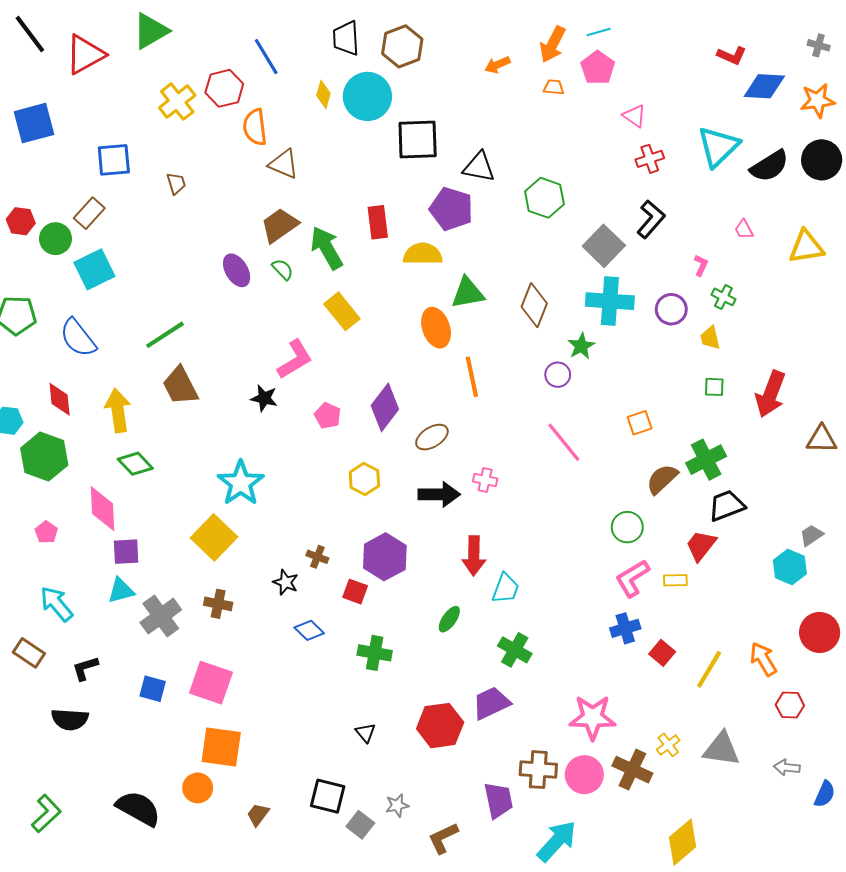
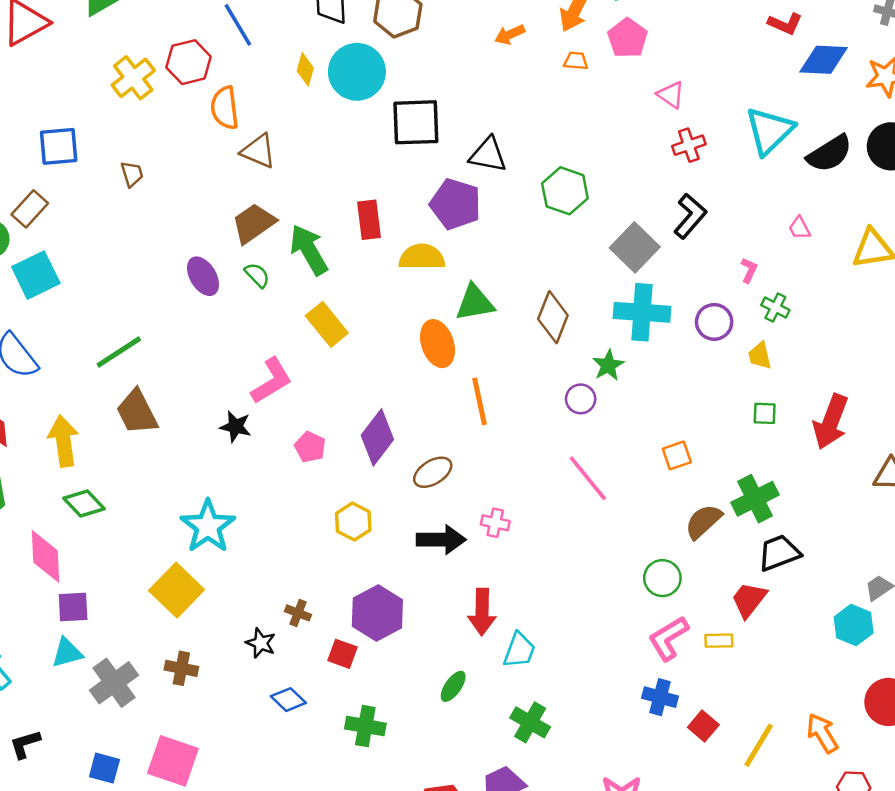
blue cross: (625, 628) -> (660, 697), turned 32

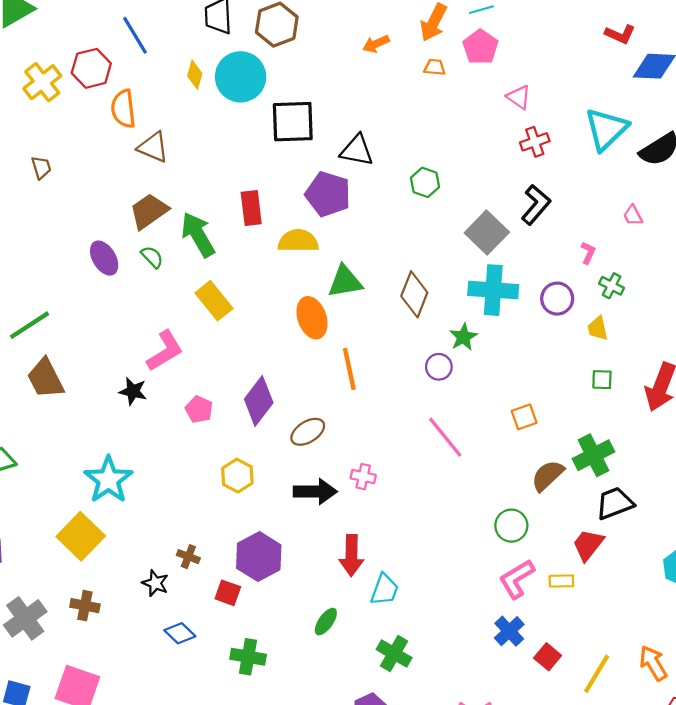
green hexagon: (565, 191) -> (425, 182), size x0.7
blue cross: (660, 697) -> (509, 631), turned 32

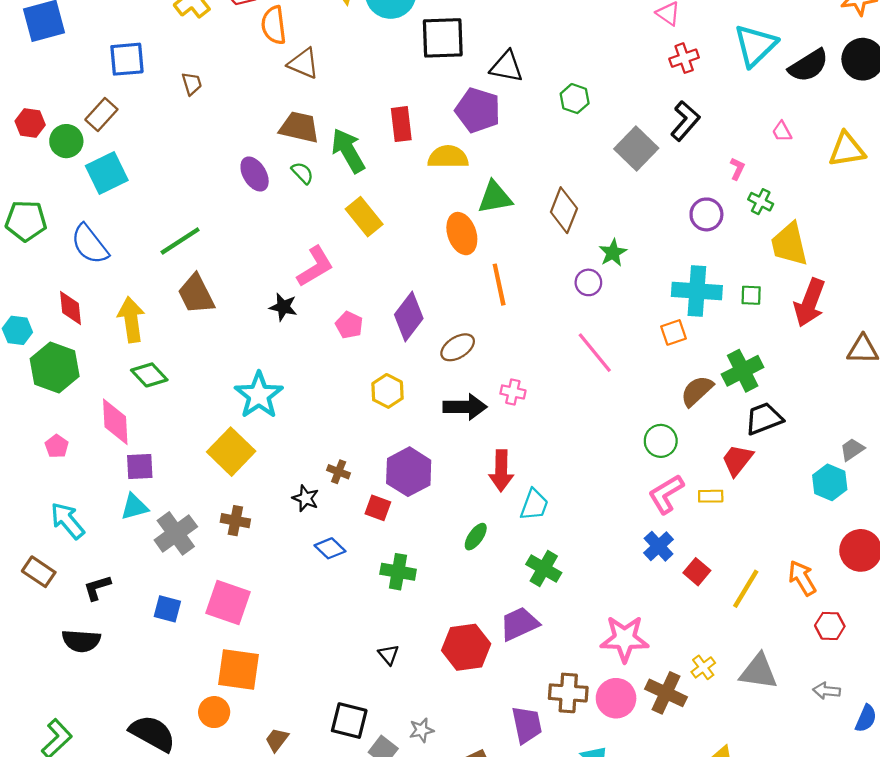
brown trapezoid: (149, 211) -> (299, 127), turned 48
cyan cross: (493, 290) -> (697, 291), moved
yellow trapezoid: (598, 328) -> (789, 244), moved, size x1.8

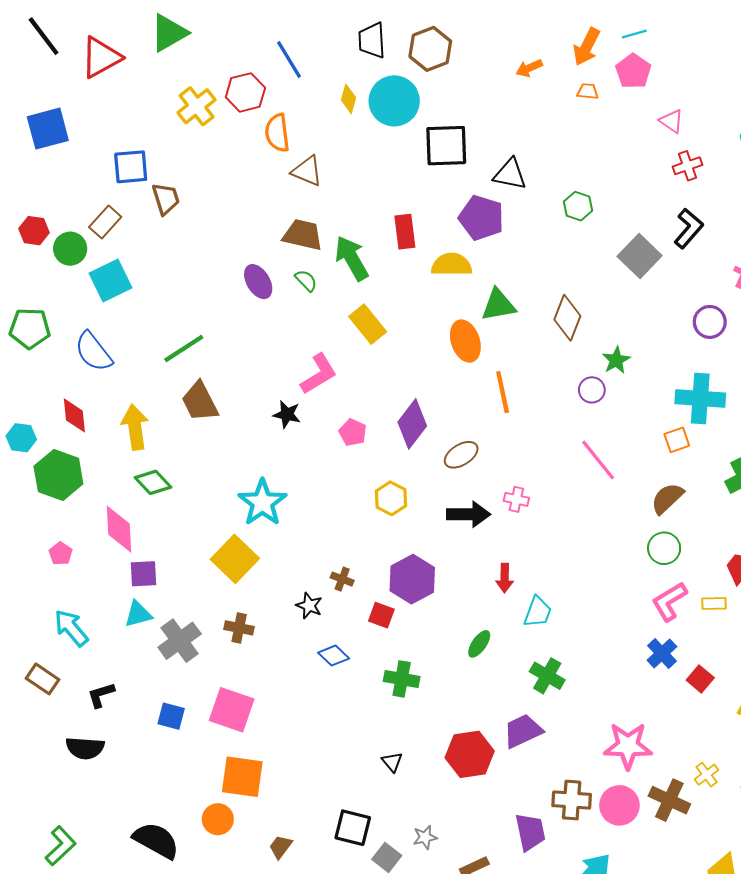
brown trapezoid: (192, 84) -> (166, 199), moved, size x1.4
brown semicircle: (697, 391) -> (667, 498), moved
red arrow: (501, 471) -> (505, 578), size x0.7

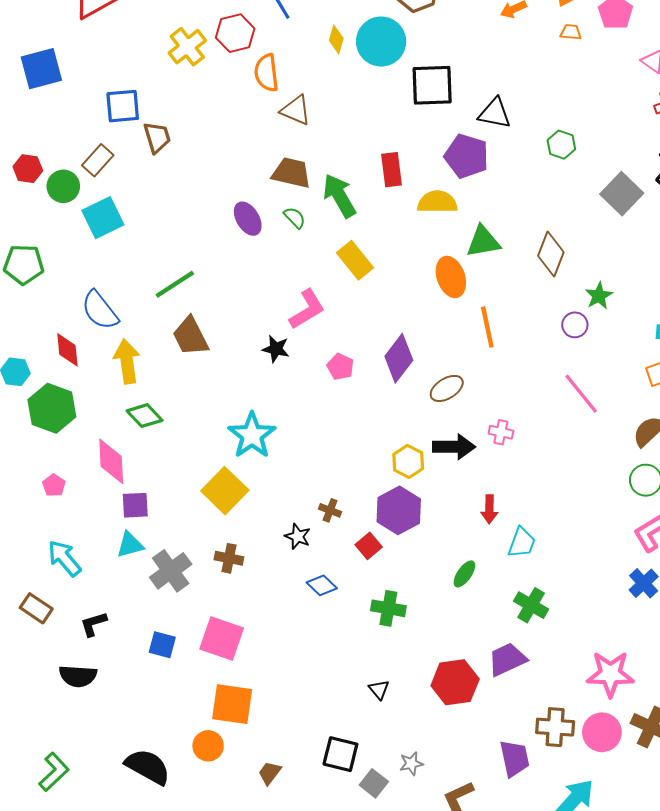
blue semicircle: (93, 352) -> (100, 310), moved
yellow hexagon: (391, 498) -> (408, 461), moved
red square: (381, 615) -> (369, 546), turned 30

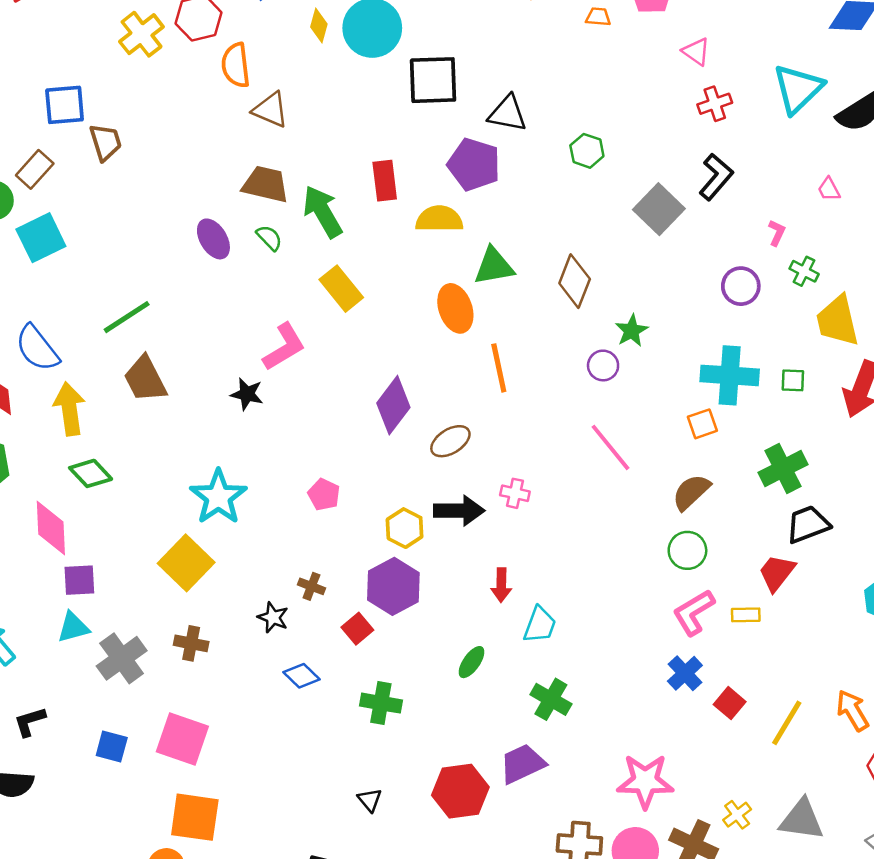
pink pentagon: (340, 367) -> (324, 495), moved

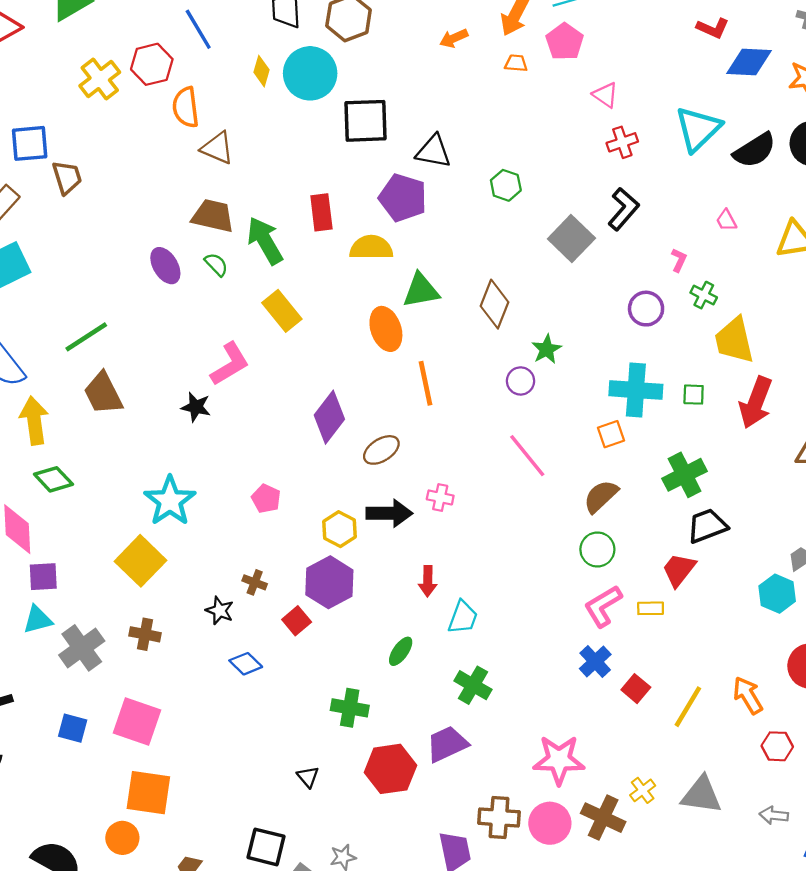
green cross: (381, 703) -> (350, 708), moved

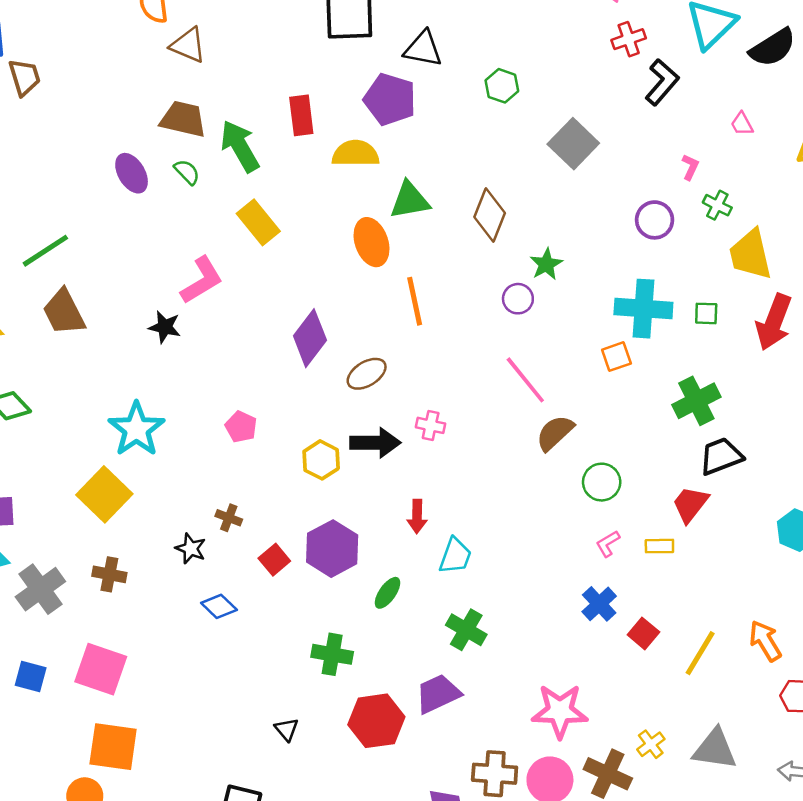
black L-shape: (623, 209) -> (662, 82), moved
brown semicircle: (601, 496) -> (555, 433), moved
purple hexagon: (329, 582) -> (332, 549), moved
pink L-shape: (603, 606) -> (608, 544), size x0.6

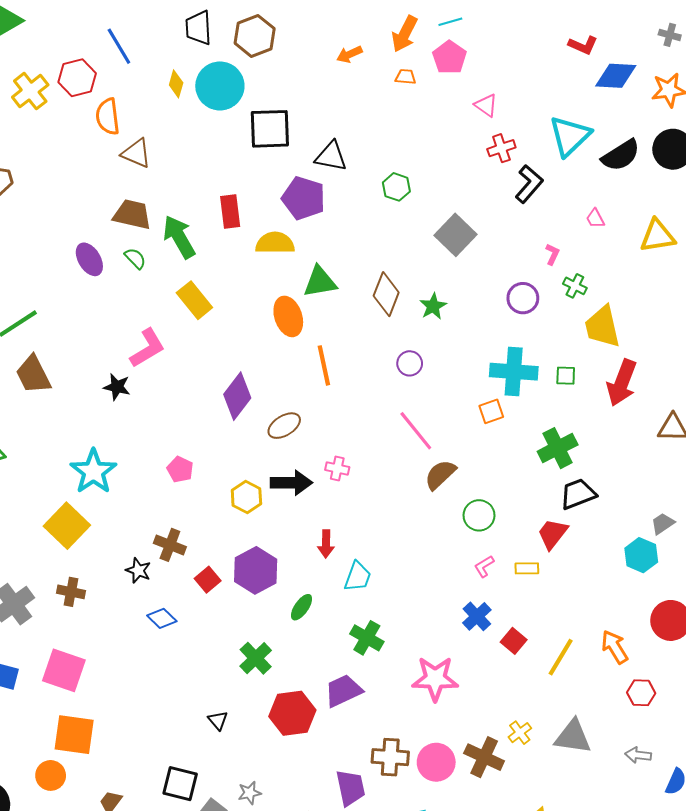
green star: (546, 264) -> (433, 306), moved
brown cross: (229, 518) -> (170, 545), size x1.4
green cross: (332, 654) -> (256, 658), turned 36
pink star: (560, 711) -> (435, 679), moved

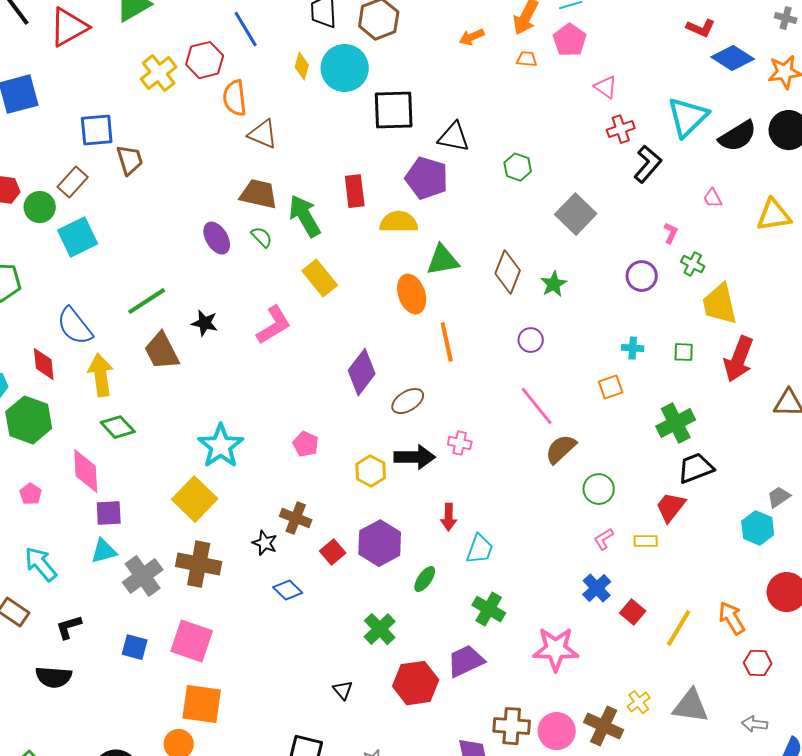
blue diamond: (616, 76) -> (733, 58), turned 30
cyan cross: (514, 372) -> (633, 348), size x0.5
black star: (117, 387) -> (205, 323), moved
brown cross: (71, 592) -> (199, 564), size x1.6

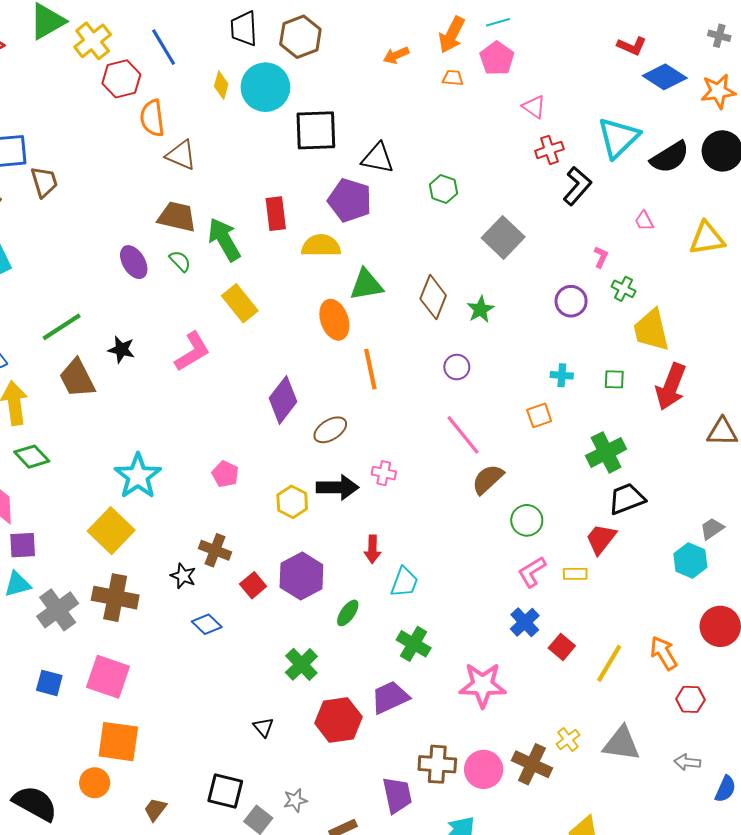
yellow cross: (159, 73) -> (93, 41), moved
pink L-shape: (604, 539) -> (532, 572), size x1.4

